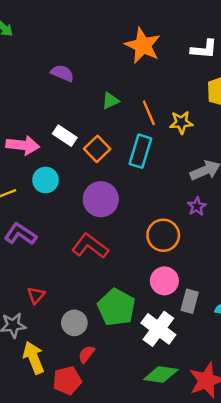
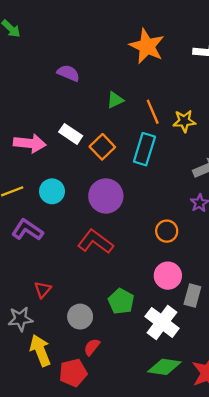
cyan circle: (46, 180) -> (52, 191), moved
orange circle: (163, 235) -> (167, 231), size x0.7
green pentagon: (116, 307) -> (121, 301), size x0.7

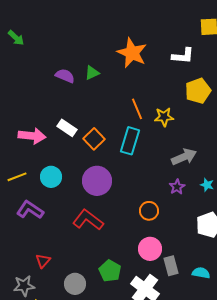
green triangle: (115, 100) -> (92, 73), moved
gray rectangle: (192, 295) -> (171, 266), turned -30

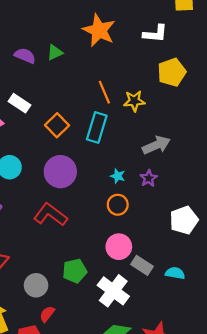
white rectangle: (67, 128) -> (19, 103), moved
cyan star: (207, 185) -> (118, 176), moved
gray rectangle: (171, 266) -> (142, 265), turned -42
green pentagon: (110, 271) -> (75, 271), turned 30

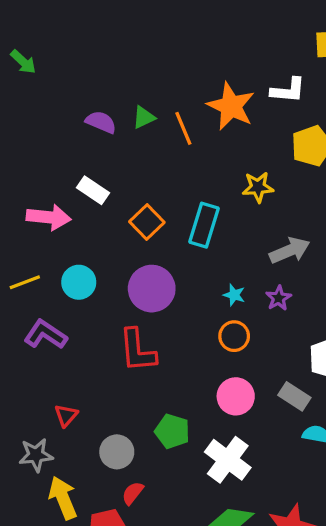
orange star: (99, 30) -> (231, 106), moved
orange line: (104, 92) -> (183, 128), moved
red L-shape: (50, 215) -> (137, 350), turned -132
gray rectangle: (142, 265) -> (294, 396), moved
green pentagon: (75, 271) -> (172, 431), turned 30

